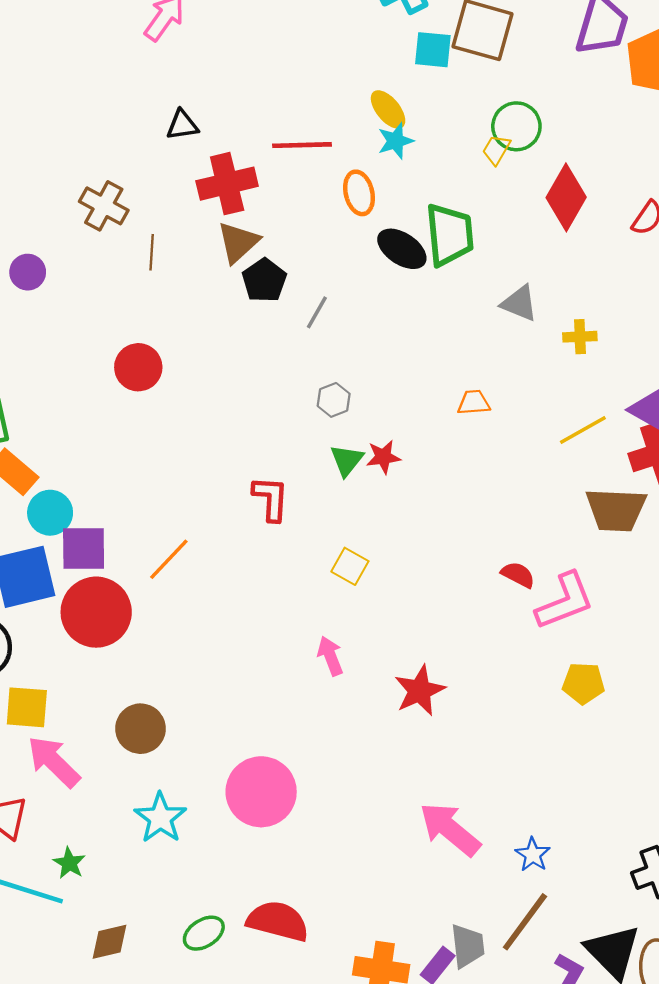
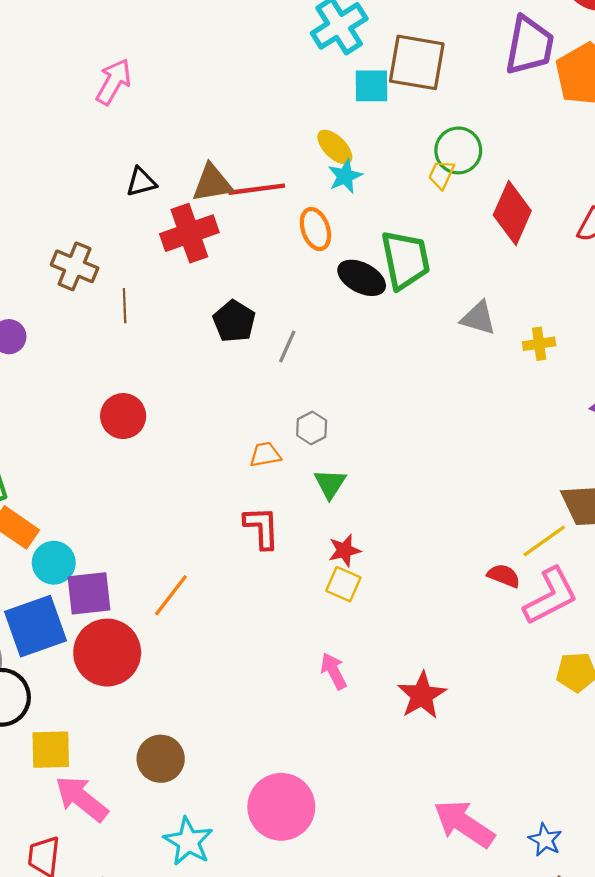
brown triangle: (238, 242) -> (212, 183), moved, turned 39
orange trapezoid: (474, 402) -> (265, 455), moved
yellow line: (583, 430) -> (544, 541), moved
red star: (383, 457) -> (344, 550), moved

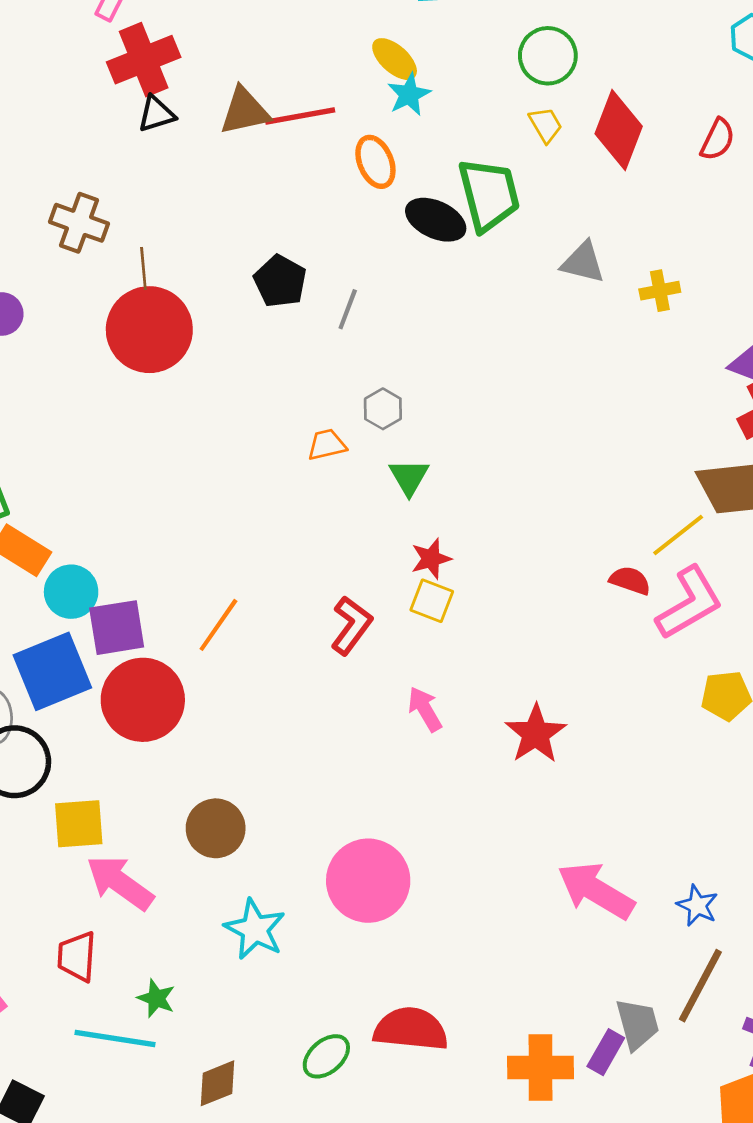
yellow trapezoid: (441, 175) -> (546, 125), moved, turned 128
red cross: (189, 233) -> (144, 60), moved
red circle: (123, 416) -> (149, 330), moved, size x1.5
red L-shape: (262, 528) -> (351, 625), moved, turned 42

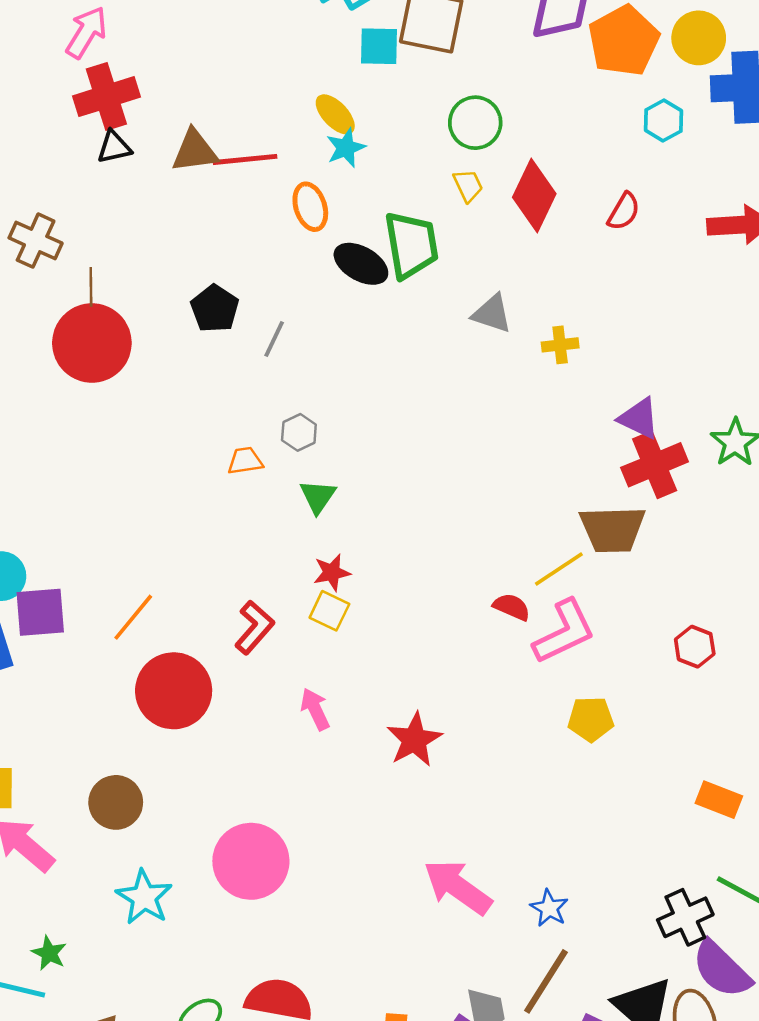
red circle: (143, 700) -> (174, 691), moved

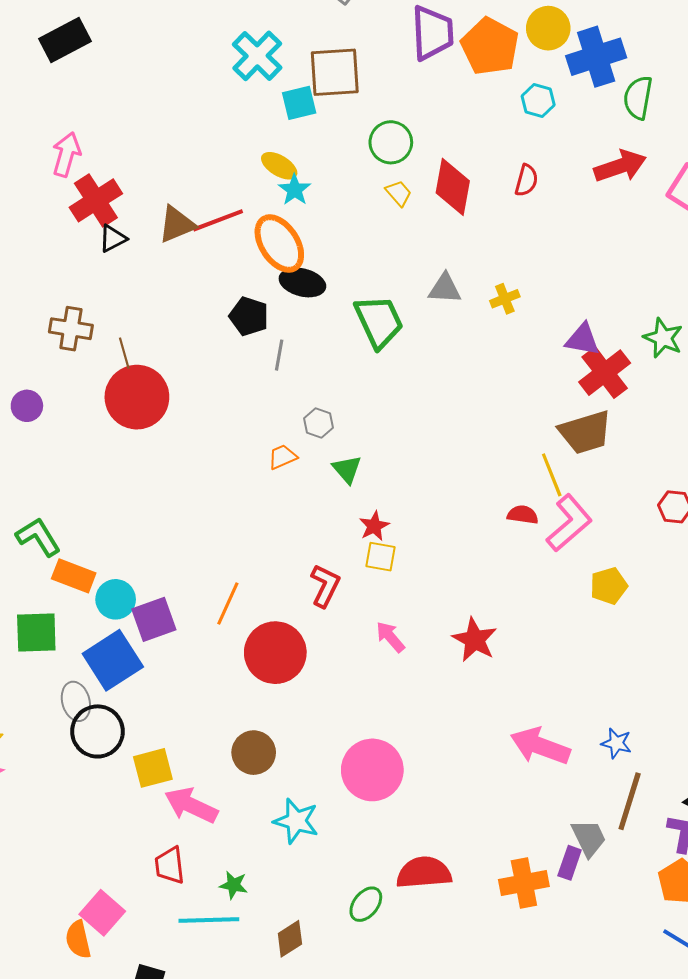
orange ellipse: (310, 207) -> (279, 243), size x1.5
green trapezoid: (411, 245) -> (379, 322), moved
black ellipse: (361, 264) -> (302, 282), moved
black pentagon: (215, 309) -> (249, 316), moved
yellow line: (559, 569) -> (552, 475), turned -63

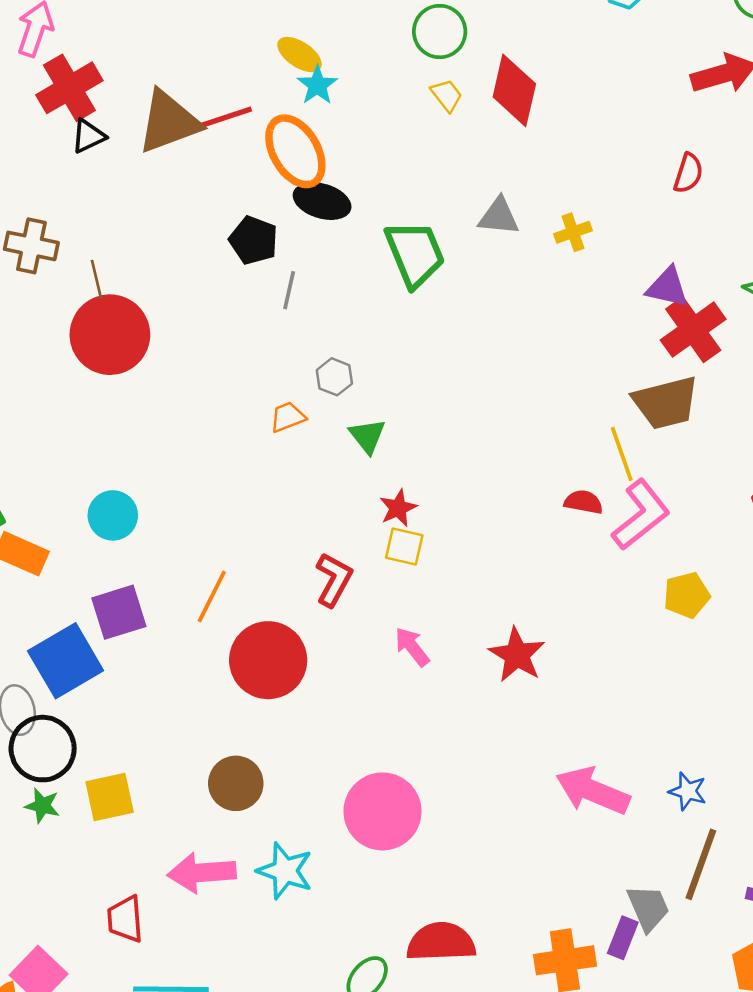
red semicircle: (526, 180) -> (688, 173), moved
brown triangle: (177, 224) -> (169, 122), size x1.4
cyan circle: (116, 599) -> (113, 515), moved
pink arrow: (191, 805) -> (202, 873), moved, turned -32
green star: (234, 885) -> (42, 806), moved

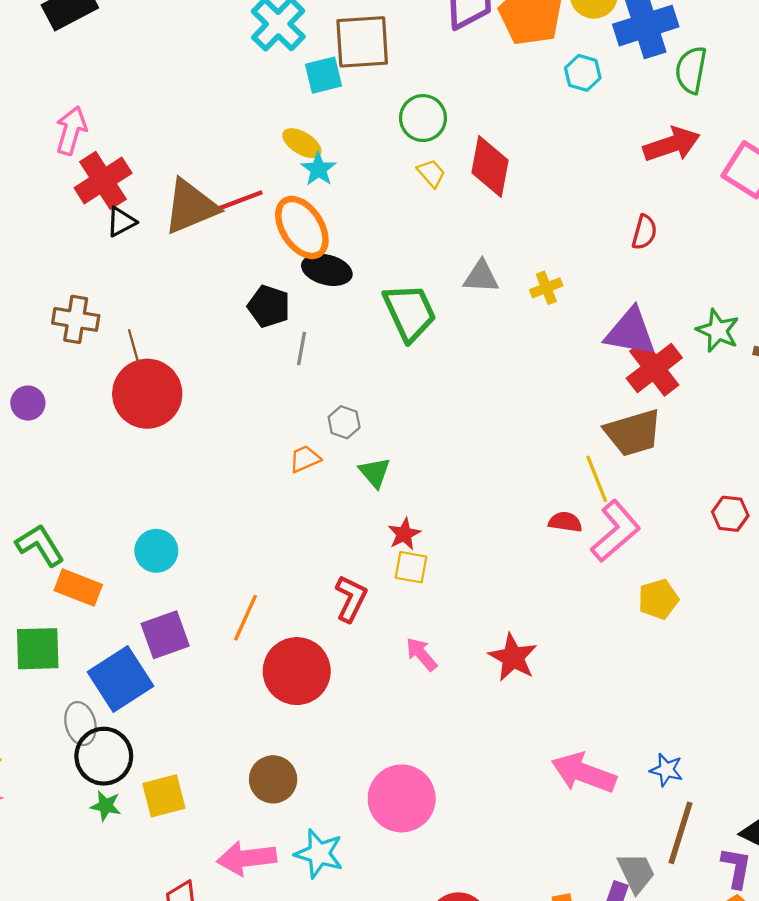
purple triangle: (667, 287) -> (630, 332), size x1.4

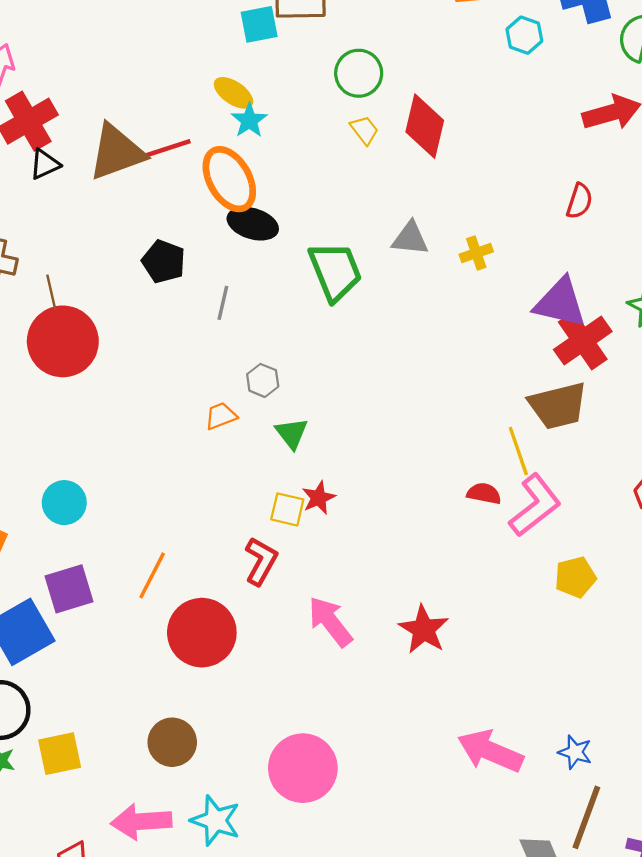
black pentagon: (269, 306) -> (164, 262), moved
yellow square: (411, 567) -> (287, 509), moved
pink arrow: (421, 654) -> (330, 622), size x1.4

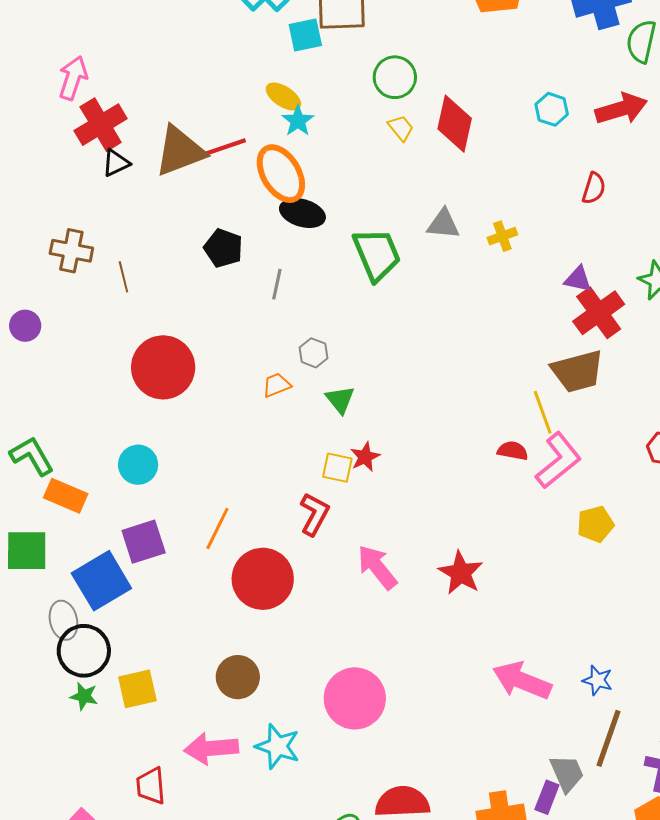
cyan hexagon: (524, 35) -> (552, 109), moved
purple triangle: (560, 303) -> (578, 279), size x0.6
red circle: (63, 341) -> (163, 367), moved

